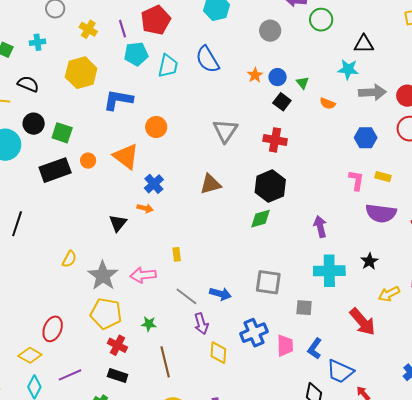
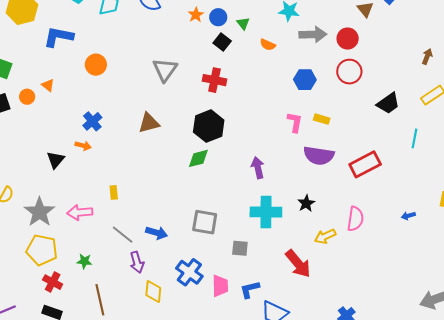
orange triangle: (126, 156) -> (48, 85), moved, size x0.5
blue cross: (254, 333) -> (189, 272), turned -32
blue L-shape: (315, 349) -> (250, 289), turned 40

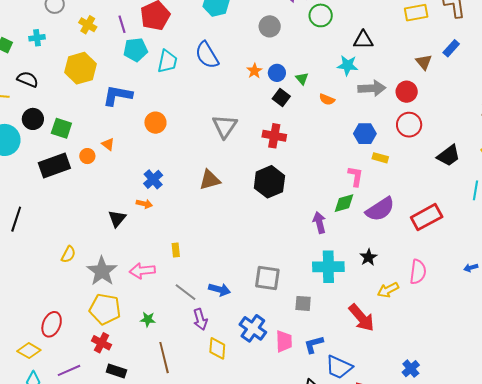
yellow rectangle: (322, 119) -> (380, 158), moved
purple semicircle: (319, 156) -> (380, 209), turned -40
green diamond: (198, 158) -> (344, 203), moved
red cross: (53, 282) -> (102, 343), moved

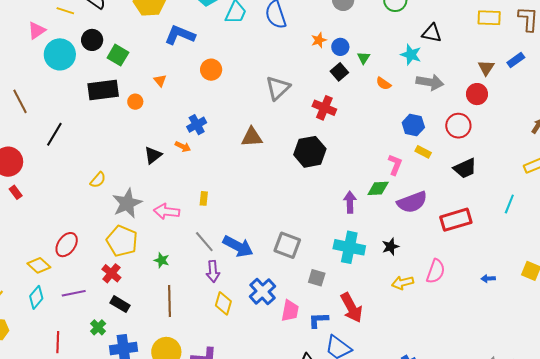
red circle: (407, 92) -> (477, 94), moved
orange circle: (87, 156) -> (135, 102), moved
black trapezoid: (449, 156) -> (465, 168), moved
blue arrow: (219, 290) -> (238, 246), size x1.4
red arrow: (362, 318) -> (351, 308), moved

